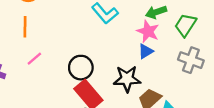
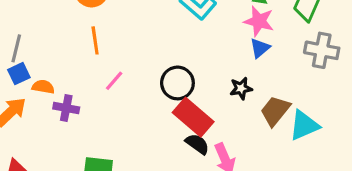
black star: (127, 79) -> (241, 88), size x0.6

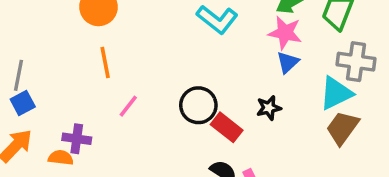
orange semicircle: (43, 87) -> (61, 158), moved
brown trapezoid: (275, 111) -> (343, 128), moved
red rectangle: (193, 117) -> (227, 127), moved, size x0.7
cyan triangle: (304, 125) -> (336, 93), moved

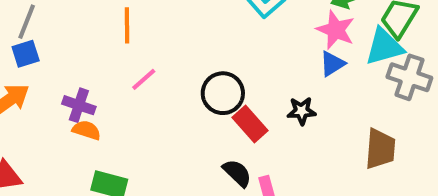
cyan triangle: (336, 93) -> (384, 47), moved
brown trapezoid: (343, 128) -> (380, 149), turned 138
orange semicircle: (61, 158) -> (86, 130), moved

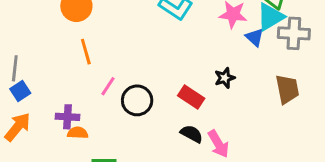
blue triangle: (332, 64) -> (255, 37), moved, turned -30
black circle: (223, 93) -> (137, 100), moved

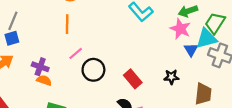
black star: (225, 78) -> (171, 77), moved

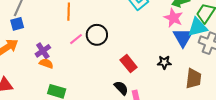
blue triangle: (191, 50) -> (183, 37), size x1.5
purple cross: (40, 67) -> (43, 51), turned 35
black circle: (93, 70) -> (97, 35), moved

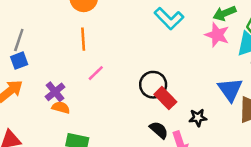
black circle: (97, 35) -> (153, 85), moved
blue triangle: (183, 37) -> (230, 89), moved
black star: (164, 62) -> (198, 118), moved

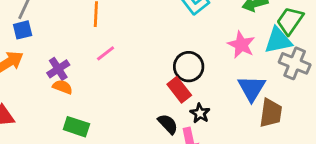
pink star: (217, 35) -> (241, 45), moved
black circle: (153, 85) -> (189, 67), moved
black star: (198, 118) -> (200, 113), moved, turned 30

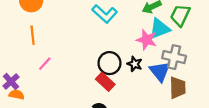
cyan triangle: (278, 40) -> (160, 29), moved
gray cross: (295, 63) -> (174, 57), moved
black star: (200, 113) -> (135, 64), moved

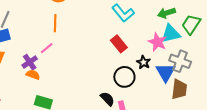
black circle: (109, 63) -> (124, 77), moved
pink line: (45, 64) -> (47, 48), moved
red rectangle: (105, 82) -> (119, 44), moved

